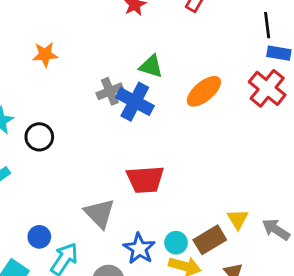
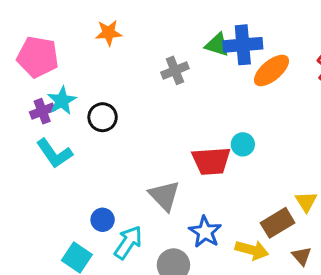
blue cross: (135, 102) -> (243, 45), moved, turned -33
cyan circle: (176, 243) -> (243, 144), moved

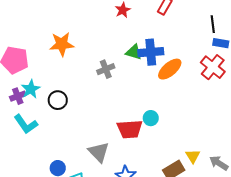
orange star: (109, 33) -> (62, 44), size x1.4

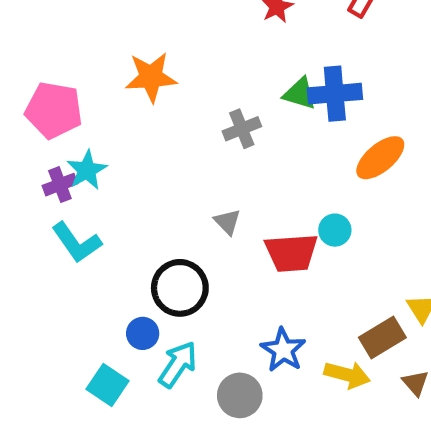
orange ellipse: (170, 69) -> (380, 158), moved
black circle: (58, 100) -> (180, 288), moved, size x1.4
gray triangle: (99, 152) -> (227, 222), moved, size x0.6

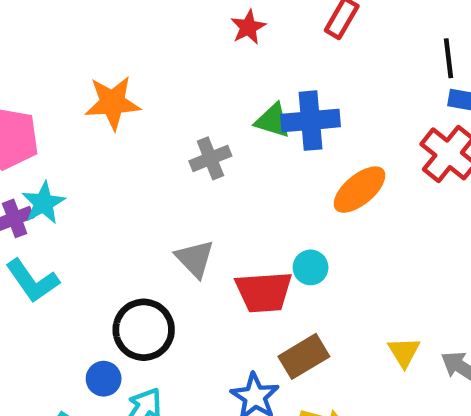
gray triangle: (227, 222) -> (195, 259), size x1.4
brown rectangle: (382, 338) -> (304, 356), moved

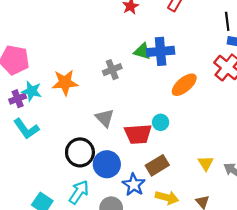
orange star: (112, 103) -> (65, 83), moved
cyan star: (43, 203) -> (32, 91), turned -30
blue circle: (104, 379) -> (107, 164), moved, size x1.6

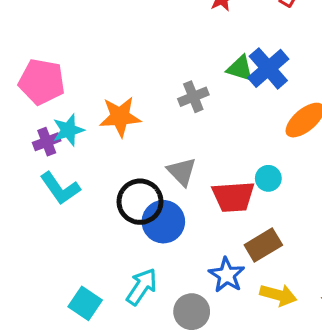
blue cross: (161, 51) -> (268, 68), turned -36
cyan star: (32, 91) -> (68, 130), turned -30
black circle: (80, 152) -> (140, 202), moved
blue circle: (107, 164) -> (163, 222), moved

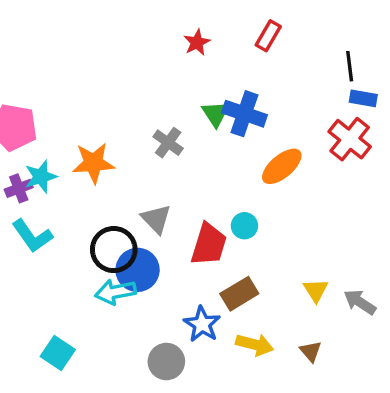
green triangle: (240, 68) -> (216, 114), turned 40
blue cross: (268, 68) -> (244, 114), turned -30
gray cross: (193, 97) -> (168, 143), turned -32
red trapezoid: (233, 197) -> (209, 244), turned -69
cyan arrow: (142, 287) -> (115, 292), moved, turned -135

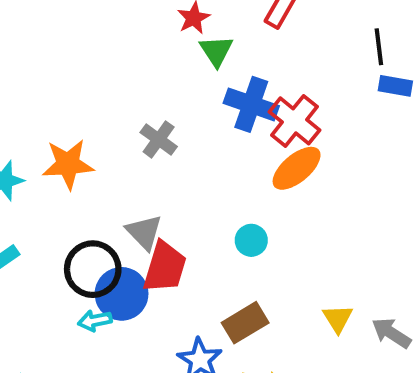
green triangle: (216, 114) -> (216, 51), moved
red cross: (350, 139) -> (294, 121), moved
red trapezoid: (209, 244) -> (165, 267), moved
cyan arrow: (115, 292) -> (95, 321), size x0.7

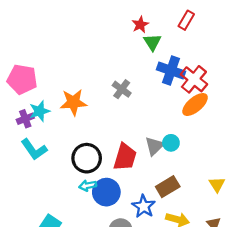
gray triangle: (144, 232) -> (155, 146), moved, turned 30
blue circle: (122, 294) -> (106, 192), moved

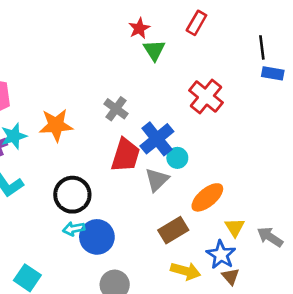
blue cross: (171, 71) -> (157, 139), moved, turned 32
orange ellipse: (195, 104) -> (207, 197), moved
cyan circle: (171, 143) -> (177, 158), moved
red trapezoid: (125, 157) -> (126, 155), moved
blue star: (144, 206) -> (221, 255), moved

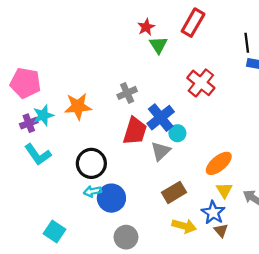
red rectangle: (196, 23) -> (193, 23), size x1.4
gray cross: (116, 109) -> (127, 93), turned 30
orange ellipse: (207, 197) -> (219, 163), moved

